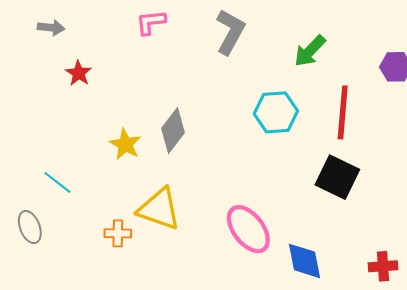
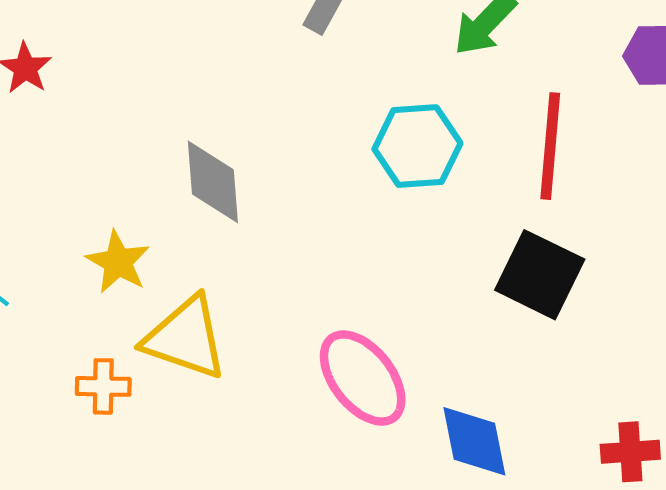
gray diamond: (173, 130) -> (213, 182), turned -42
yellow star: (125, 144) -> (118, 262), moved

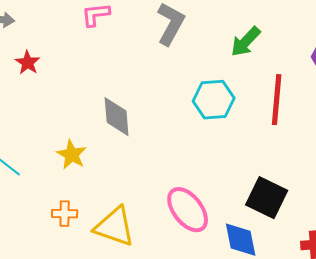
black square: (540, 275) -> (267, 198), moved
yellow triangle: (185, 338) -> (115, 227), moved

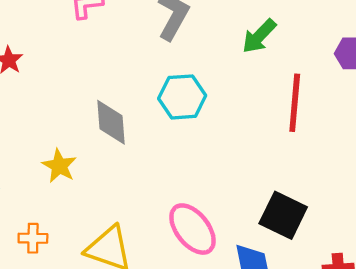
cyan hexagon: (214, 100) -> (182, 97), moved
orange cross: (65, 214) -> (33, 238), moved

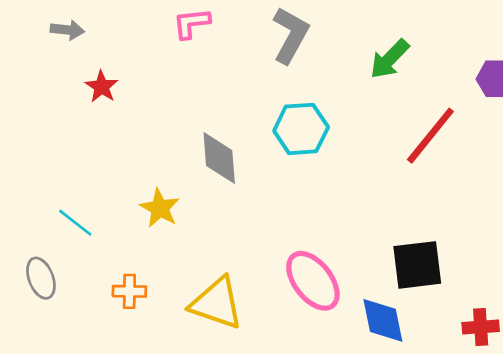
red line: (295, 103) -> (430, 136), turned 34
black square: (283, 215) -> (417, 265), turned -33

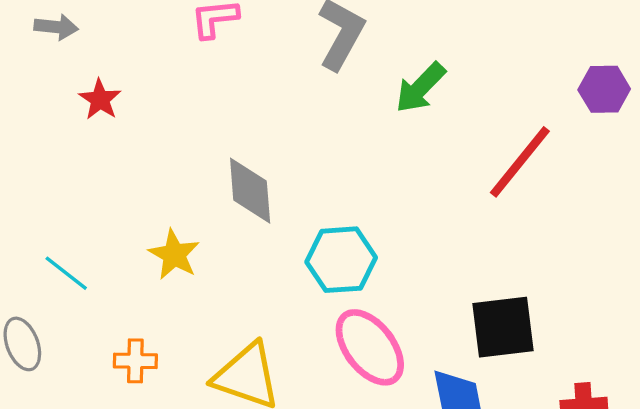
green arrow: (390, 59) -> (420, 88), moved
cyan hexagon: (301, 129) -> (341, 260), moved

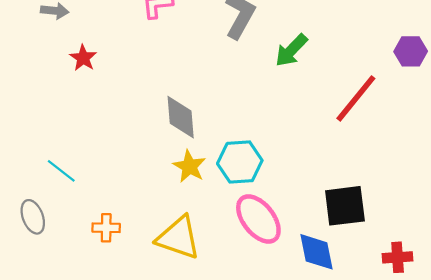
yellow star: (174, 255) -> (189, 166), moved

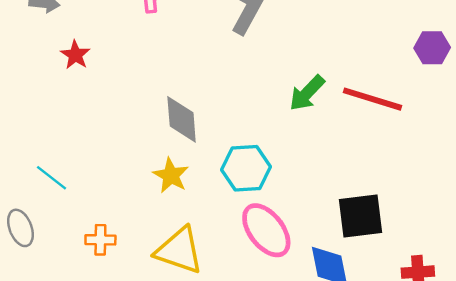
green arrow: (291, 50) -> (307, 93), moved
red line: (356, 98) -> (372, 99), turned 68
yellow star: (189, 166) -> (171, 175), moved

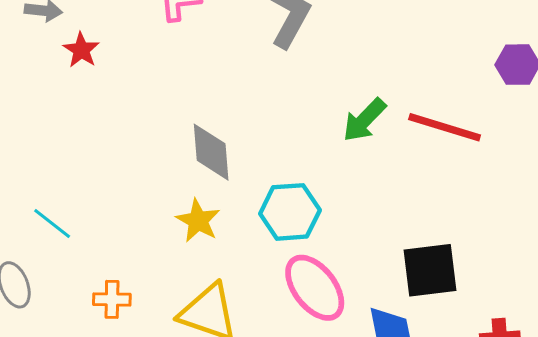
red star: (75, 55) -> (81, 50), moved

